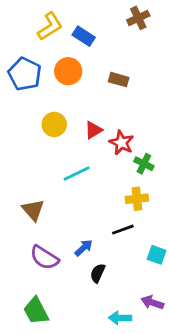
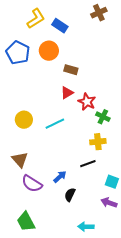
brown rectangle: (119, 80) -> (71, 70), moved
yellow circle: (54, 124) -> (24, 120), moved
brown triangle: (33, 210) -> (20, 160), moved
purple arrow: (152, 302) -> (109, 203), moved

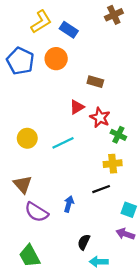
brown rectangle: (71, 70) -> (95, 82), moved
blue arrow: (60, 177) -> (69, 204), turned -32
black semicircle: (70, 195) -> (84, 242), moved

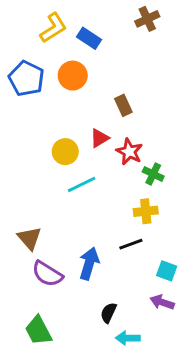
brown rectangle: (95, 82) -> (123, 105), turned 49
yellow circle: (27, 138) -> (65, 152), moved
blue arrow: (69, 204) -> (89, 263), size x1.5

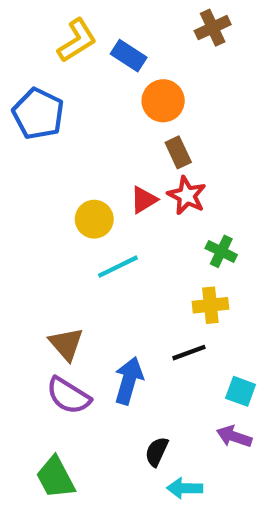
orange circle: (73, 76) -> (163, 101), moved
red star: (129, 152) -> (187, 195), moved
brown triangle: (29, 238) -> (66, 344), moved

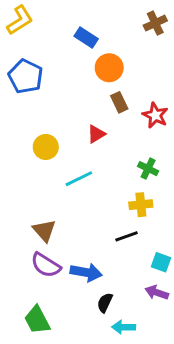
brown cross: (213, 28) -> (155, 23), moved
yellow L-shape: (77, 41) -> (20, 20), moved
red star: (187, 195) -> (155, 115), moved
yellow circle: (94, 219) -> (46, 147), moved
blue arrow: (129, 381) -> (86, 272), moved, turned 84

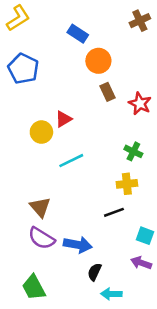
red triangle: (96, 134) -> (63, 119), moved

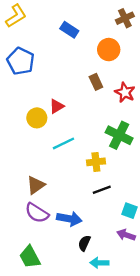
orange circle: (98, 61) -> (109, 50), moved
green cross: (133, 151) -> (119, 135), size x1.6
yellow cross: (127, 184) -> (96, 162), moved
brown triangle: (40, 207) -> (36, 185), turned 36

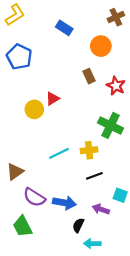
cyan line: (63, 143) -> (59, 153), moved
brown triangle: (36, 185) -> (15, 172), moved
purple arrow: (126, 235) -> (101, 209), moved
green trapezoid: (30, 257) -> (22, 226), moved

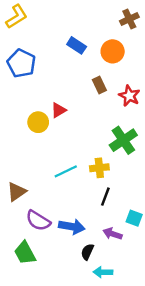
blue rectangle: (64, 28) -> (77, 45), moved
green cross: (110, 125) -> (123, 140), turned 30
black line: (94, 176) -> (105, 197), turned -49

